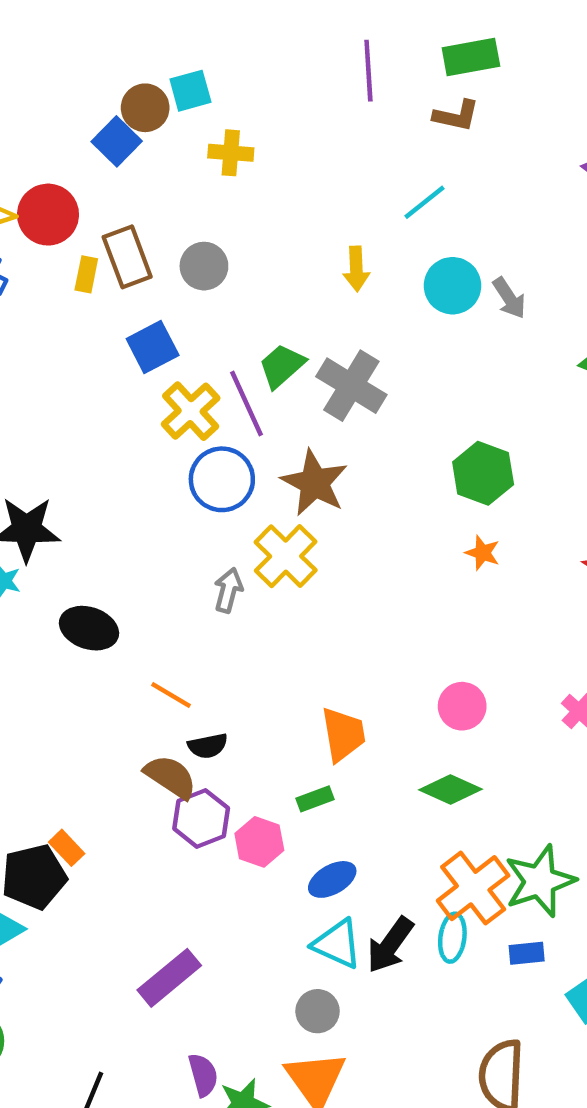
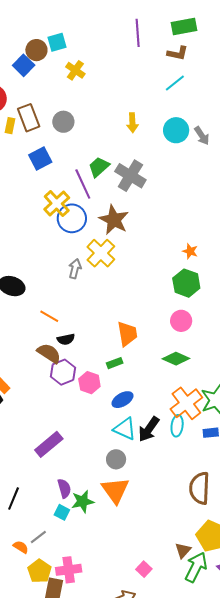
yellow cross: (231, 153) -> (75, 70), turned 30
cyan line: (424, 202) -> (175, 83), moved
yellow cross: (191, 411) -> (57, 203), moved
green hexagon: (483, 473) -> (186, 283), moved

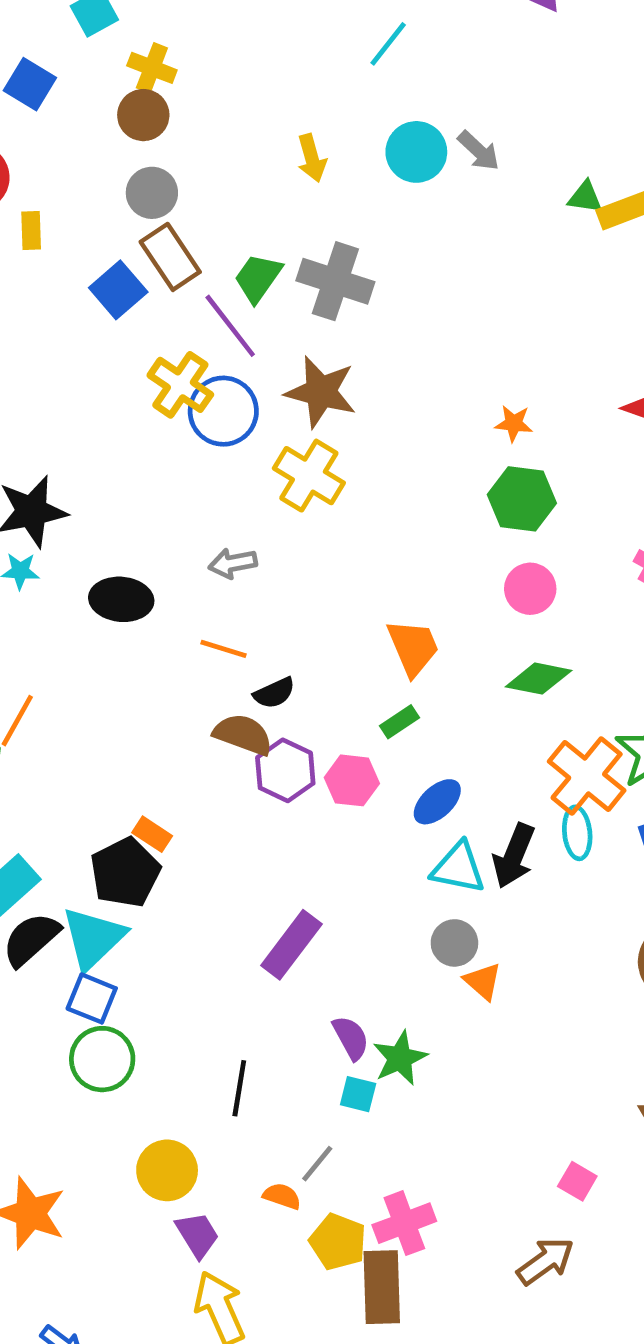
brown circle: (36, 50) -> (143, 115), moved
brown rectangle: (29, 118) -> (170, 257), moved
gray arrow: (75, 269) -> (233, 563), moved, turned -102
orange triangle: (115, 490) -> (483, 981), moved, size x0.6

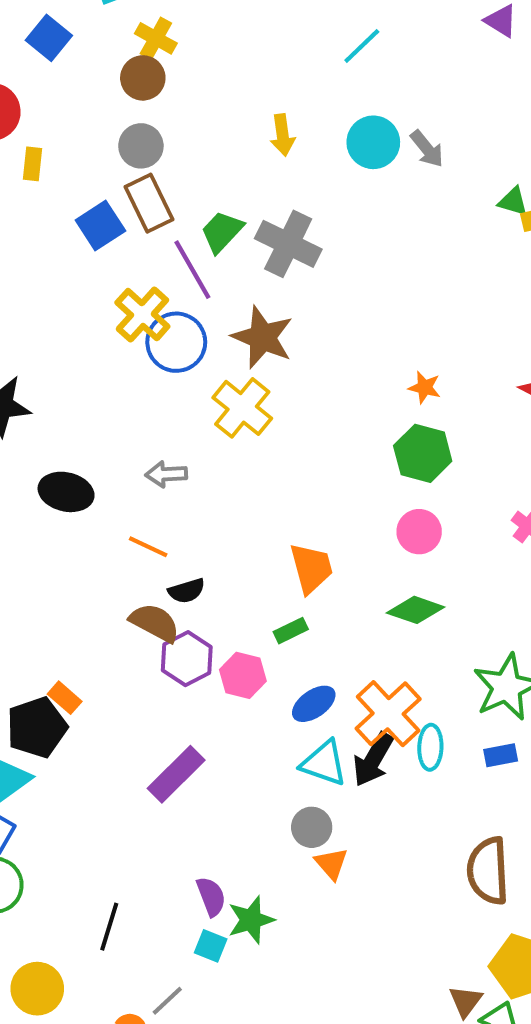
orange cross: (587, 776) -> (388, 714), moved
purple rectangle: (291, 945) -> (176, 774), moved

